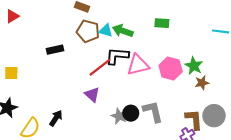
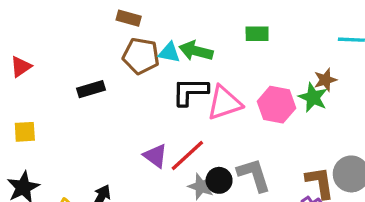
red triangle: (12, 16) -> (21, 67), moved
red line: (100, 67) -> (187, 155), moved
brown star: (202, 83) -> (325, 80), moved

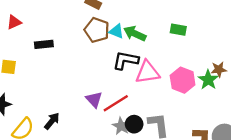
black rectangle: (91, 89) -> (44, 44), moved

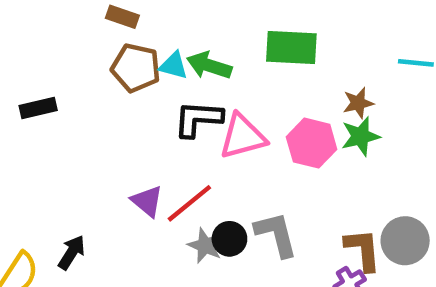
green rectangle: (178, 30) -> (291, 48), size x1.6
brown star: (219, 69) -> (358, 103), moved
green star: (208, 80) -> (360, 136), turned 30

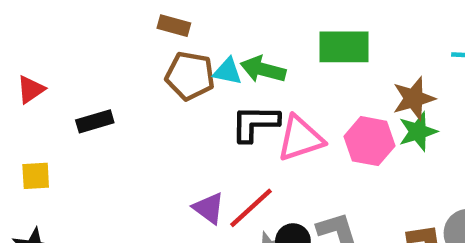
brown star: (358, 103) -> (414, 98), size x1.4

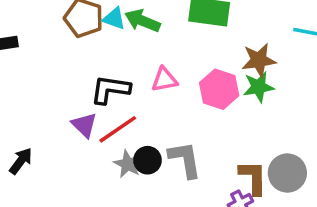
black L-shape: (255, 123) -> (110, 90), moved
pink triangle: (300, 138) -> (165, 80), size x0.7

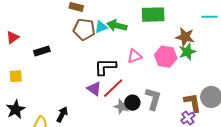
cyan triangle: (114, 18) -> (101, 27), turned -32
brown star: (259, 60) -> (185, 37), turned 30
gray L-shape: (185, 160) -> (153, 99), turned 35

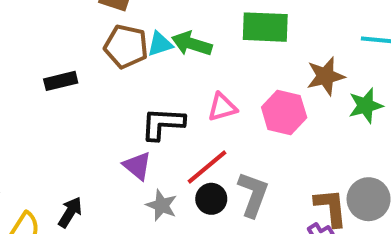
brown star: (185, 37) -> (325, 76), turned -30
black rectangle: (42, 51) -> (61, 81), moved
green star: (187, 52) -> (366, 106), moved
red line: (113, 88) -> (207, 167), moved
gray star: (122, 106) -> (162, 205), moved

